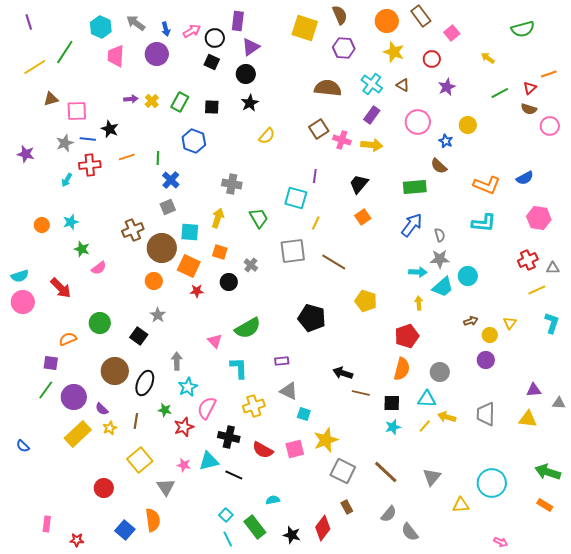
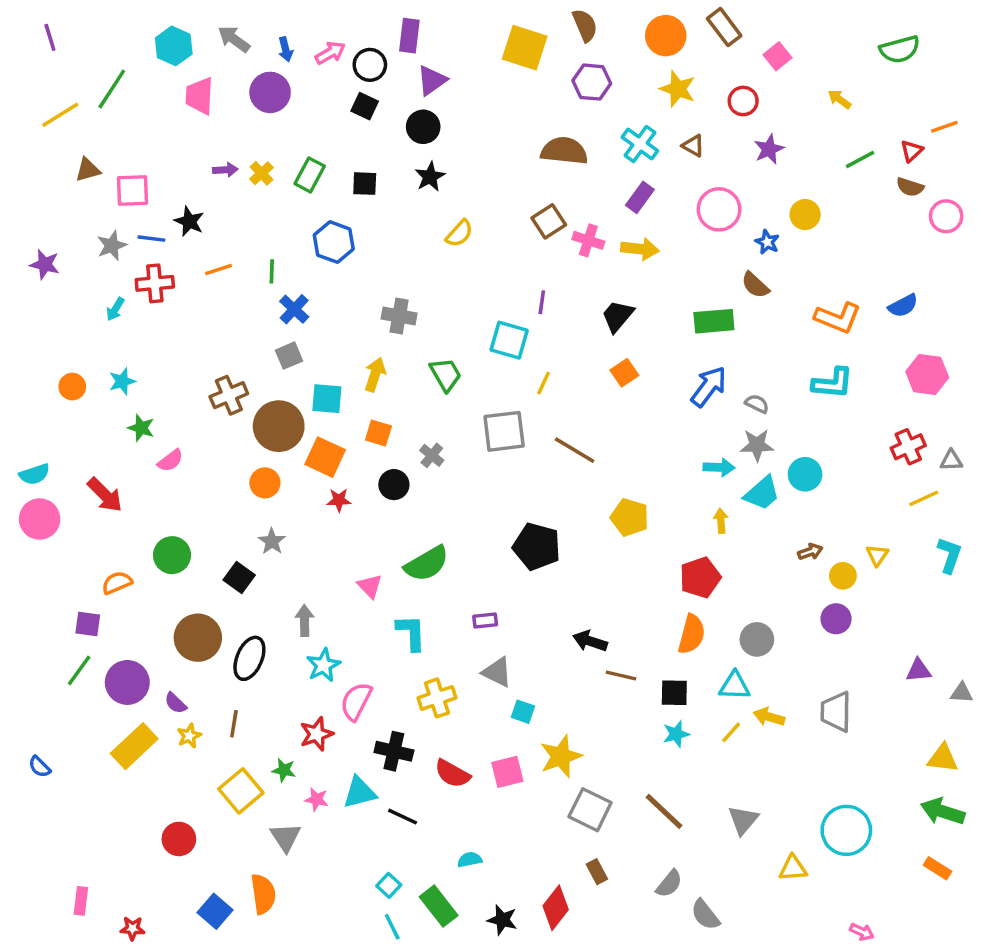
gray semicircle: (440, 235) -> (757, 404), turned -48
green star: (165, 410) -> (284, 770), moved
yellow triangle: (528, 419) -> (943, 758), moved

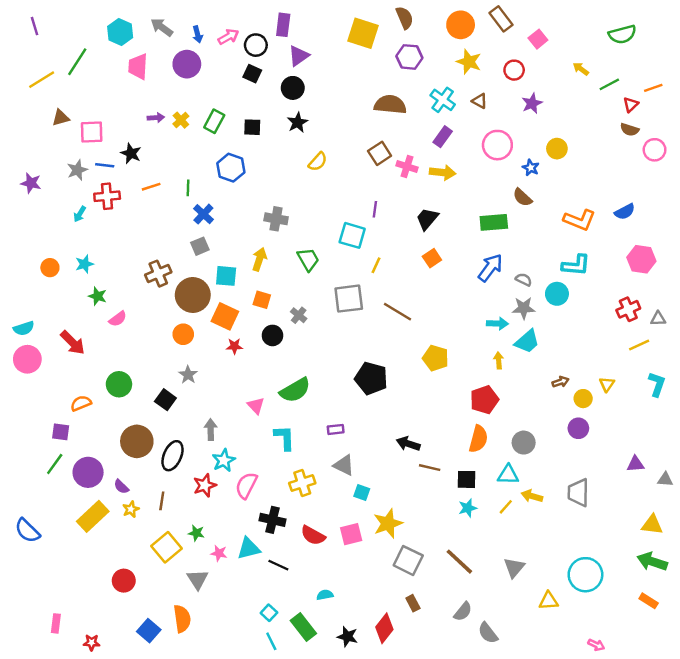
green line: (860, 159) -> (609, 84), moved
cyan circle: (805, 474) -> (557, 294), moved
red star: (317, 734) -> (205, 485), moved
blue semicircle: (40, 767) -> (27, 531), size x1.6

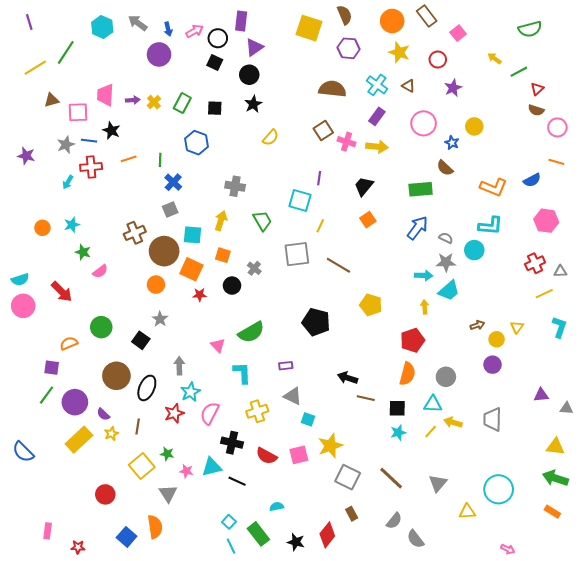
pink trapezoid: (138, 66) -> (105, 95), moved
orange line: (653, 88) -> (556, 162), moved, turned 35

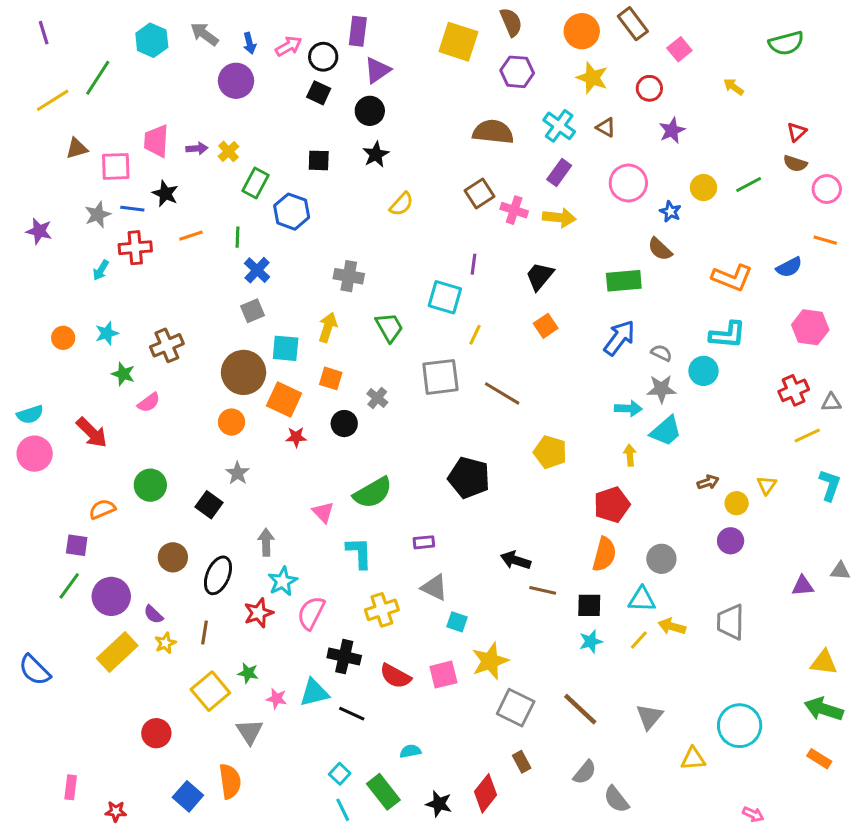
green line: (519, 72) -> (749, 185), moved
green rectangle: (182, 103) -> (256, 183), moved
brown cross: (135, 233) -> (167, 345), moved
brown circle: (116, 376) -> (173, 557), size x0.7
gray triangle: (567, 408) -> (840, 571), moved

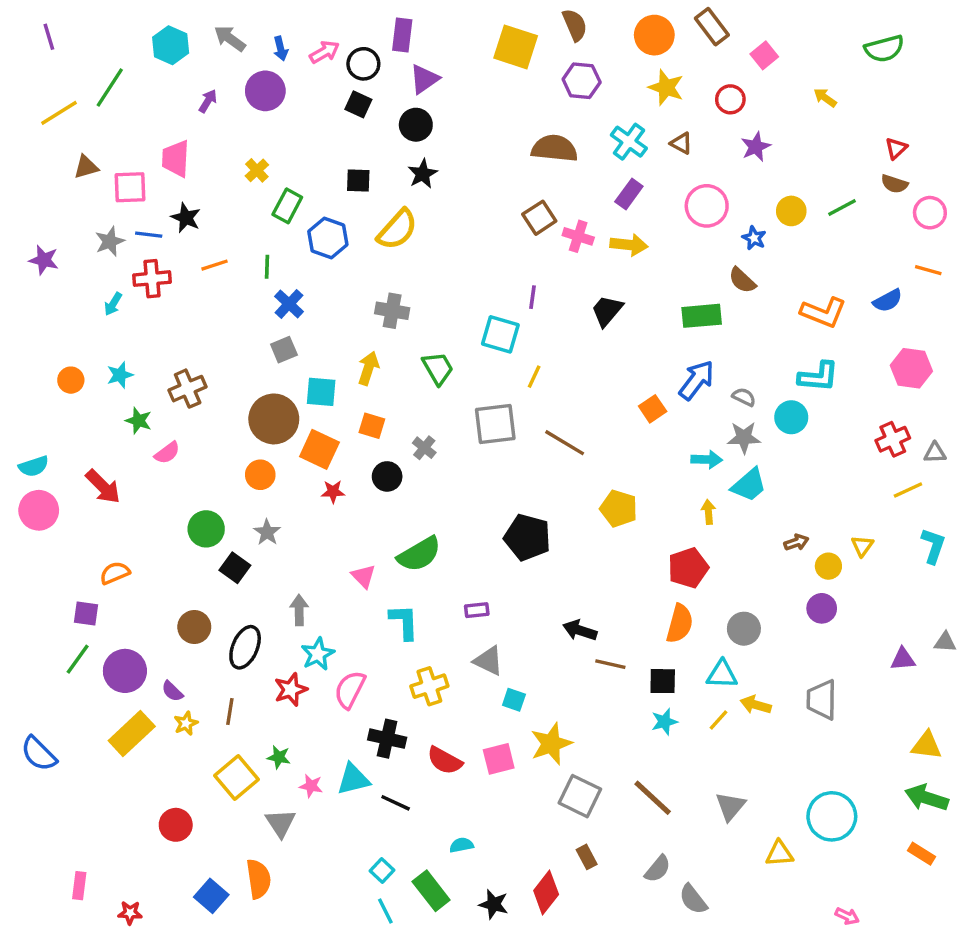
purple arrow: (197, 148) -> (208, 101), moved, turned -55
yellow semicircle: (401, 204) -> (397, 230), moved, size x1.5
orange square: (546, 326) -> (653, 409), moved
green circle: (150, 485) -> (206, 529), moved

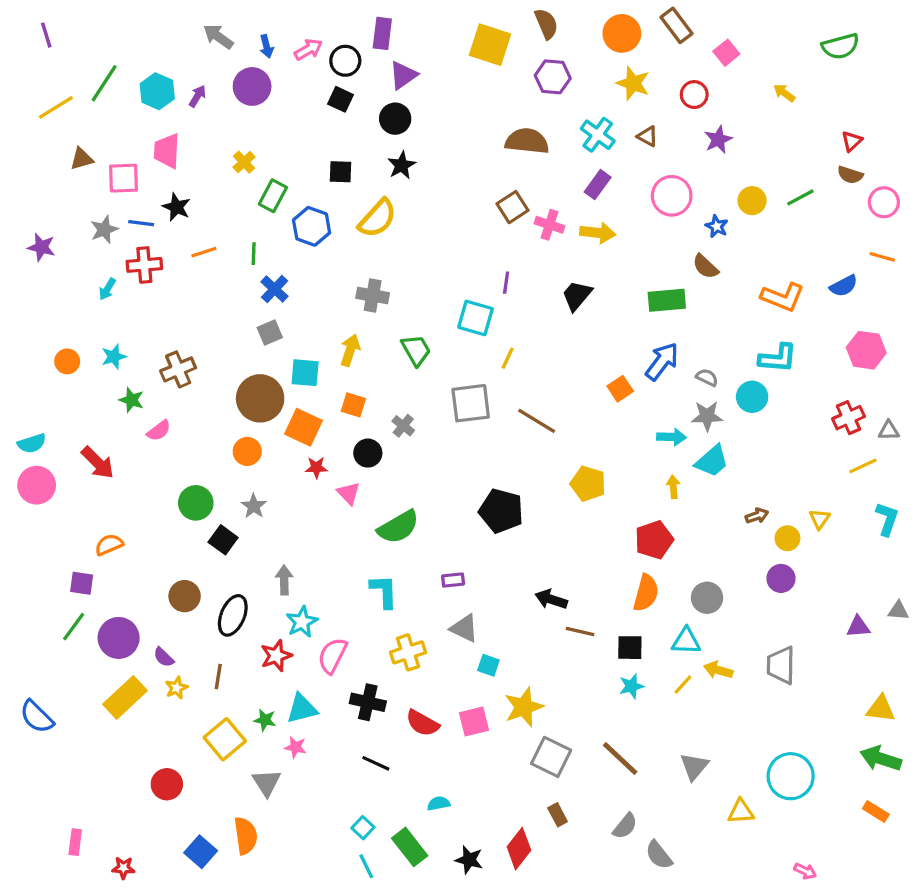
cyan hexagon: (171, 45) -> (157, 91), moved
pink triangle: (363, 576) -> (349, 493), moved
cyan triangle: (353, 779) -> (302, 709), moved

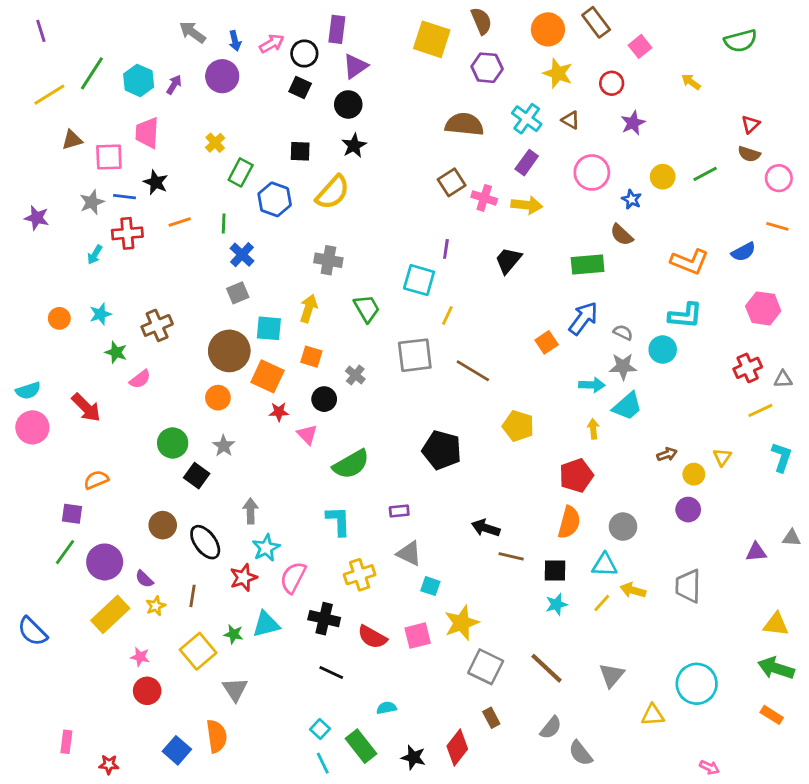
black ellipse: (233, 615) -> (205, 542), turned -60
pink star: (295, 747) -> (140, 657), moved

